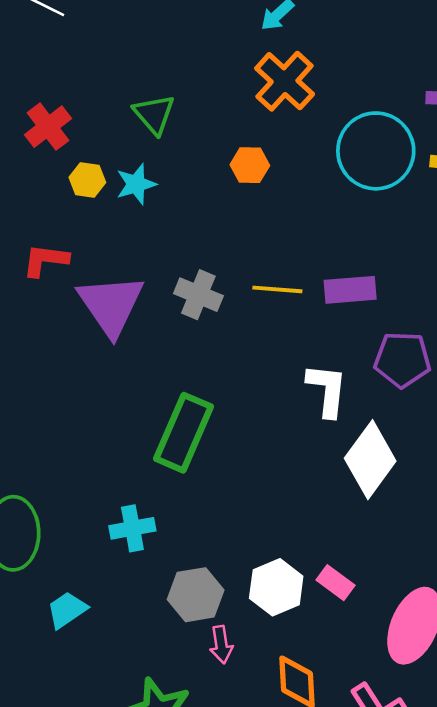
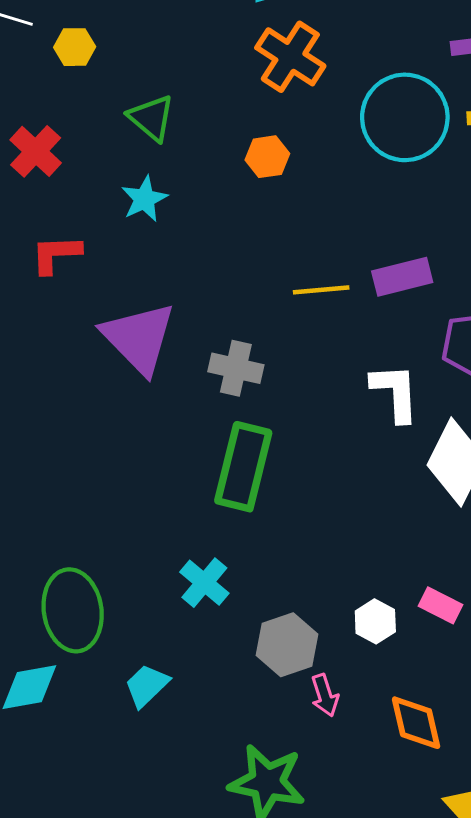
yellow hexagon: (87, 180) -> (75, 47), moved
red L-shape: (45, 260) -> (56, 254), moved
gray cross: (198, 295) -> (236, 368), moved
cyan cross: (132, 528) -> (204, 583), turned -30
white hexagon: (276, 587) -> (375, 621), size x0.7

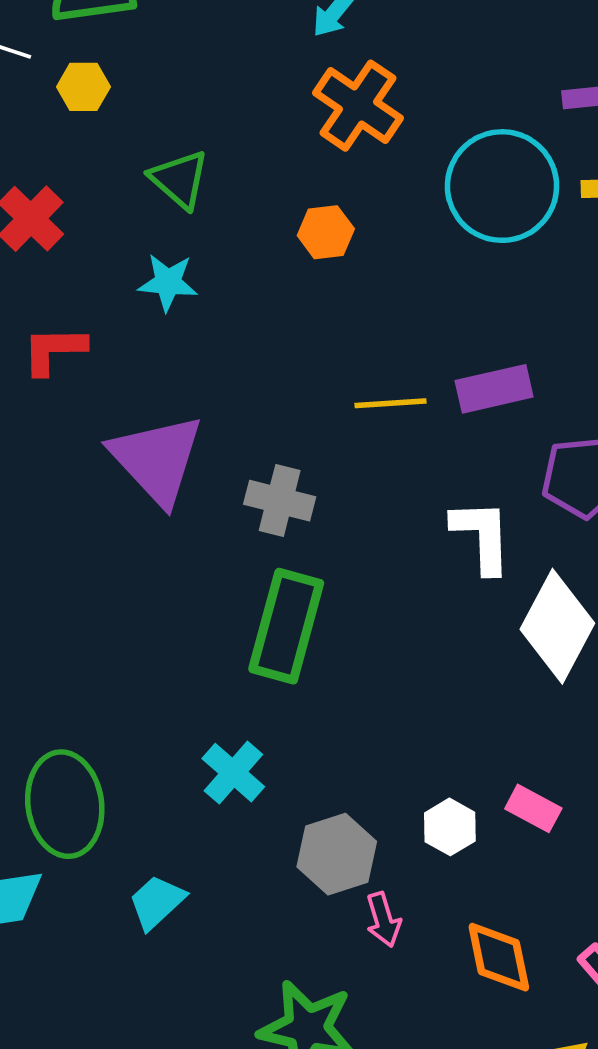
cyan star: (144, 199) -> (168, 282), turned 30

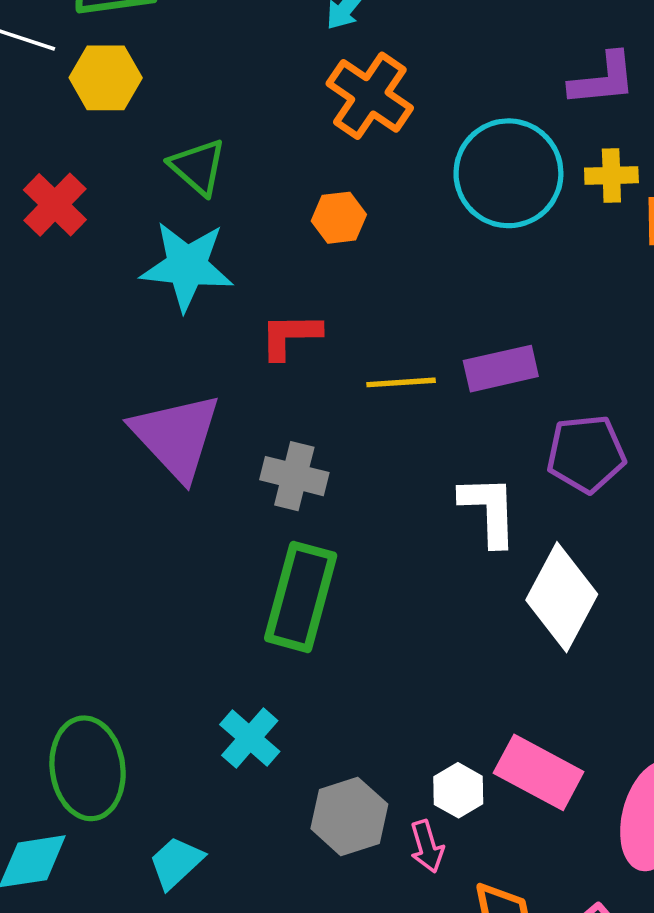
yellow hexagon: (83, 87) -> (106, 78), size x1.4
cyan star: (168, 282) -> (187, 266), size x1.6
red L-shape: (54, 350) -> (290, 336), moved
pink rectangle: (533, 808) -> (539, 772), size x1.6
pink arrow: (383, 920) -> (427, 846), moved

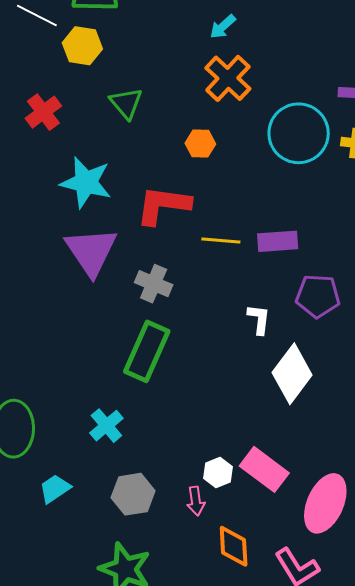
cyan star: (187, 266) -> (86, 182), moved
red L-shape: (290, 336) -> (163, 205), size x1.5
white L-shape: (489, 510) -> (259, 319), size x0.7
gray hexagon: (349, 816) -> (133, 494), moved

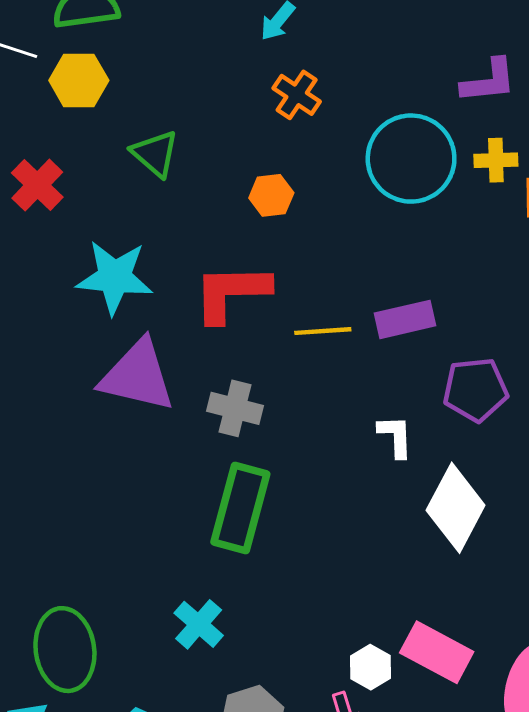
orange cross: (228, 78) -> (297, 95), size x0.7
purple triangle: (91, 251) -> (138, 376), turned -34

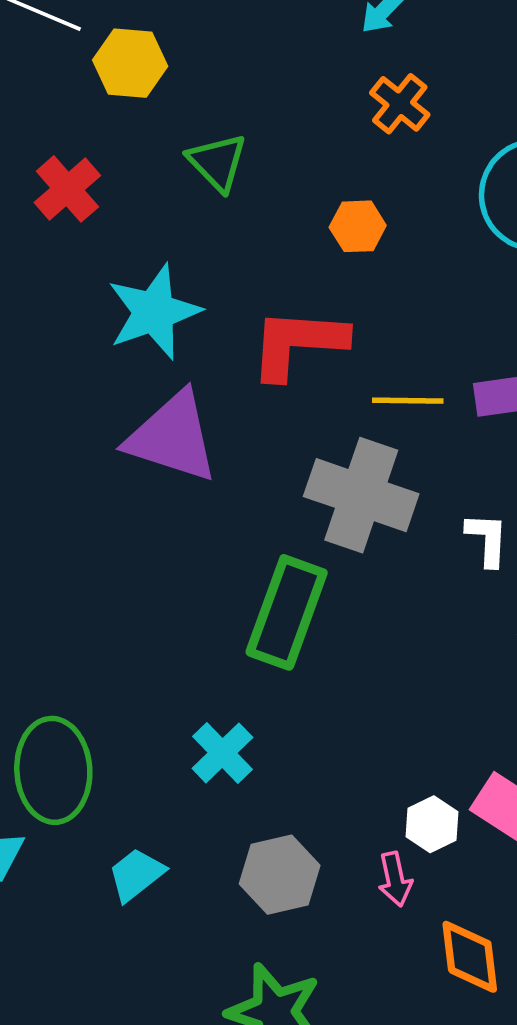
cyan star: (115, 277) -> (154, 312), turned -30
gray cross: (235, 408) -> (361, 495), moved, size x1.6

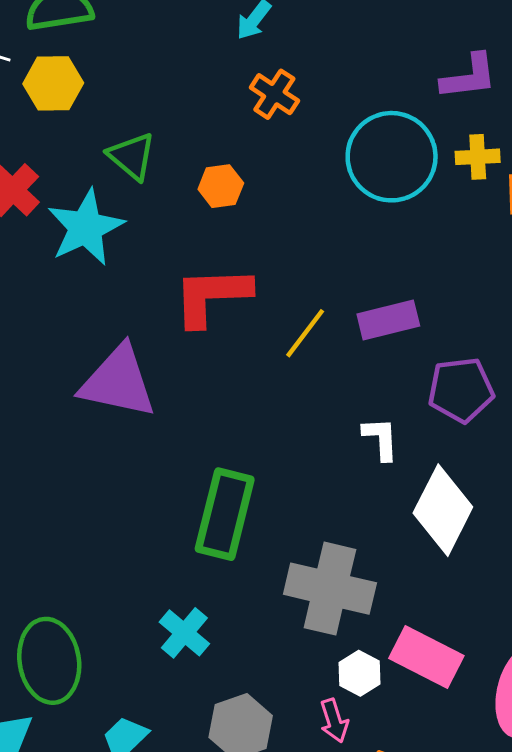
orange hexagon: (358, 226) -> (221, 186), moved
cyan star: (154, 312) -> (86, 227), moved
yellow line: (408, 401) -> (305, 333), turned -48
gray cross: (361, 495) -> (330, 589), moved

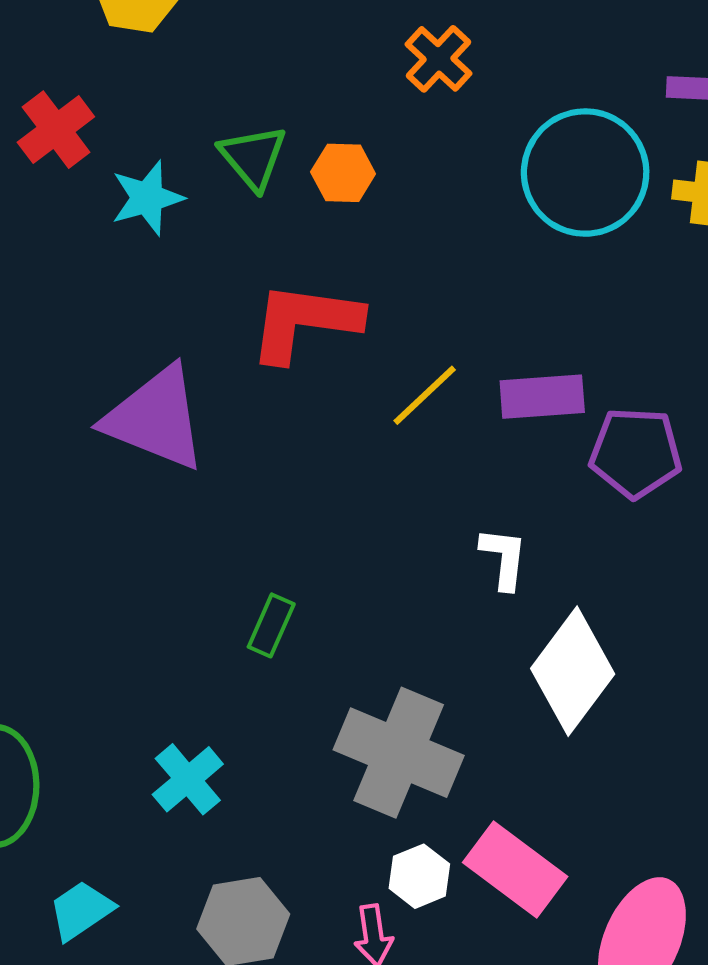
green triangle: (132, 156) -> (253, 157), moved
cyan star: (86, 227) -> (147, 198), size x0.7
purple pentagon: (461, 390) -> (636, 453), moved
green rectangle: (225, 514) -> (271, 625), size x0.5

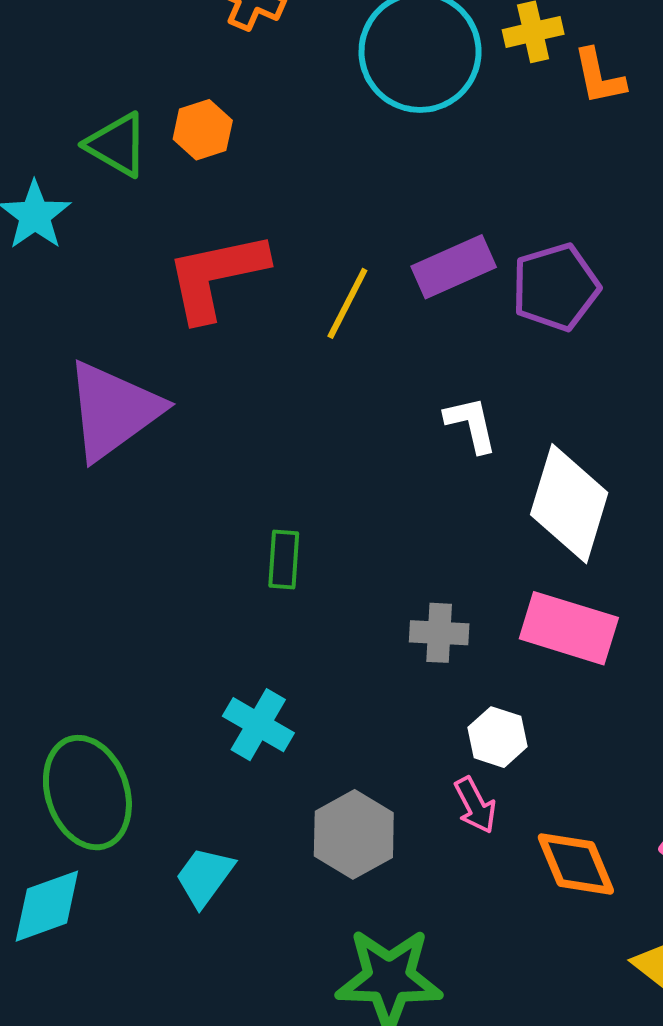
purple triangle: (156, 418) -> (113, 411), turned -38
gray cross: (399, 753) -> (439, 633), size x0.5
pink rectangle: (515, 870) -> (569, 628), moved

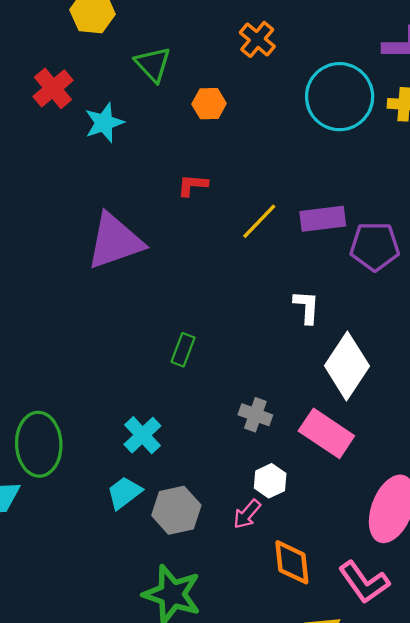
green triangle: (117, 145) -> (153, 64), moved
red L-shape: (216, 276) -> (193, 185), size x0.5
pink arrow: (475, 805) -> (247, 514), turned 52
cyan trapezoid: (204, 877) -> (124, 493), moved

